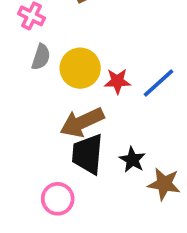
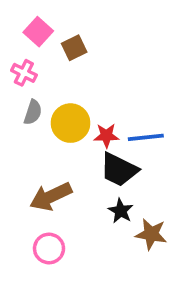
blue line: (158, 83) -> (146, 137), turned 36
brown arrow: (82, 122) -> (51, 197), moved
black trapezoid: (88, 154) -> (119, 170), moved, turned -69

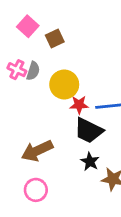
pink cross: (24, 73) -> (17, 70), moved
gray semicircle: (33, 112) -> (33, 71), moved
yellow circle: (71, 123) -> (64, 84), moved

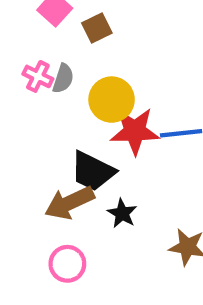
red star: (79, 105) -> (135, 131), size x1.6
black trapezoid: (89, 130) -> (93, 171), moved
black star: (90, 162) -> (122, 213), moved

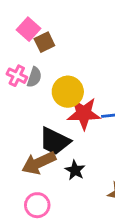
brown square: (97, 28) -> (44, 42), moved

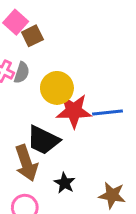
brown arrow: (39, 163) -> (26, 163), turned -84
black star: (75, 170) -> (65, 183), moved

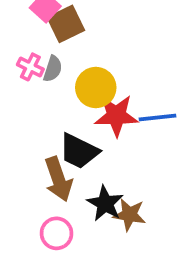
brown square: (32, 36) -> (66, 24), size x1.4
black star: (65, 183) -> (105, 203), size x1.4
brown star: (112, 195) -> (129, 215), moved

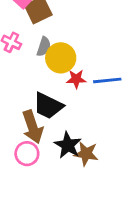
gray semicircle: (53, 69) -> (44, 47), moved
red star: (116, 116) -> (76, 79), size x0.6
pink circle: (57, 233) -> (27, 154), moved

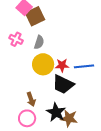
yellow circle: (61, 58) -> (43, 64), moved
black trapezoid: (48, 106) -> (63, 84), moved
brown arrow: (33, 127) -> (31, 99), size x0.6

